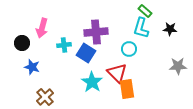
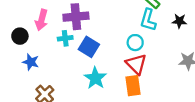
purple cross: (96, 32) -> (76, 17), moved
red triangle: (117, 73) -> (136, 64), moved

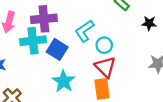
cyan L-shape: (148, 20) -> (84, 31), moved, turned 40
cyan cross: (65, 38) -> (33, 41), size x1.6

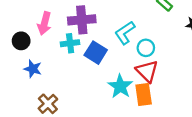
cyan cross: (33, 41) -> (70, 43), size x0.7
cyan star: (64, 81) -> (120, 86), moved

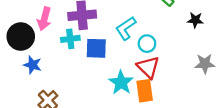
black circle: (21, 41) -> (21, 37), size x1.5
blue square: (96, 53) -> (96, 48), turned -30

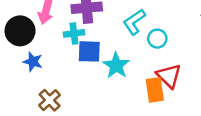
blue square: (96, 48) -> (89, 51), moved
red triangle: (148, 67) -> (169, 76), moved
cyan star: (121, 83) -> (116, 66), moved

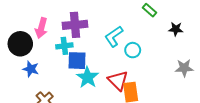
cyan star: (116, 66) -> (88, 77), moved
red triangle: (169, 76) -> (118, 81), moved

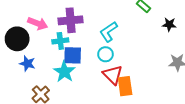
pink arrow: (41, 28) -> (38, 23), turned -84
cyan circle: (133, 50) -> (105, 54), moved
cyan star: (88, 77) -> (64, 72), moved

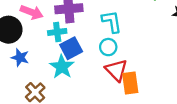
cyan L-shape: (109, 32) -> (112, 22), turned 115
blue square: (73, 55) -> (71, 48), turned -30

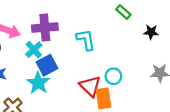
cyan cross: (57, 32) -> (34, 50), turned -35
cyan circle: (108, 47) -> (113, 76), moved

